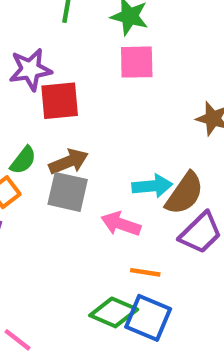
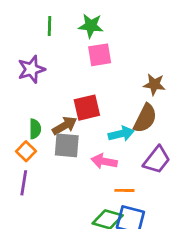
red square: (60, 101) -> (87, 108), moved
green semicircle: (23, 160) -> (35, 129), turned -30
brown semicircle: (185, 193) -> (145, 118), moved

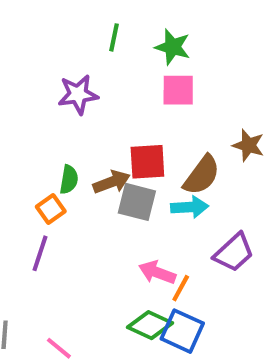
brown semicircle: (145, 118) -> (202, 175), moved
gray square: (67, 145) -> (137, 202), moved
pink arrow: (104, 161) -> (157, 272), moved
orange line: (124, 190) -> (181, 288), turned -72

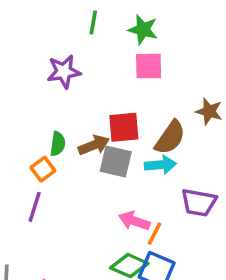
purple trapezoid: (234, 253) -> (199, 203), turned 54

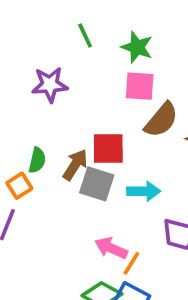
green line: (93, 23) -> (85, 35), turned -40
brown semicircle: (170, 138) -> (161, 120), moved
brown arrow: (94, 145) -> (75, 165), turned -40

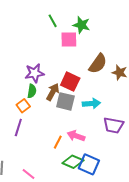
purple star: (50, 85) -> (35, 73), moved
pink square: (140, 86) -> (69, 39), moved
red square: (108, 149) -> (70, 82), turned 30
orange line: (131, 263) -> (58, 142), moved

